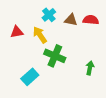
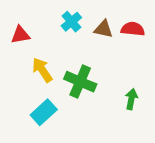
red triangle: (17, 32) -> (20, 35), moved
yellow arrow: (40, 35) -> (42, 70), moved

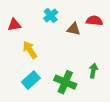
brown triangle: (104, 29) -> (74, 29), moved
green cross: (80, 82) -> (65, 82), moved

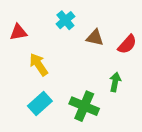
red semicircle: (94, 21) -> (127, 44), moved, turned 126
green arrow: (93, 71) -> (115, 82), moved

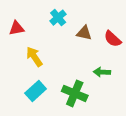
red semicircle: (127, 44) -> (113, 39), turned 90
green arrow: (115, 82) -> (102, 72), turned -98

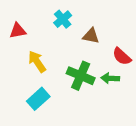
red semicircle: (113, 39) -> (122, 56), moved
green cross: (75, 93) -> (81, 76), moved

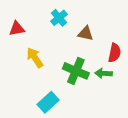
red semicircle: (122, 56) -> (114, 53), turned -120
cyan rectangle: (38, 99) -> (48, 102), moved

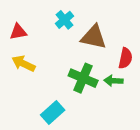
brown triangle: (86, 34) -> (94, 37), size x1.5
yellow arrow: (35, 58) -> (23, 64), moved, turned -30

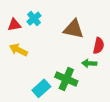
cyan cross: (64, 20) -> (34, 19), moved
green cross: (83, 78) -> (66, 79), moved

